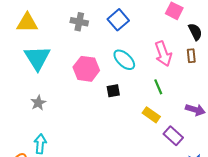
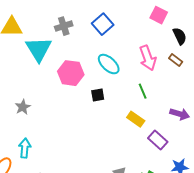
gray cross: (79, 22) -> (64, 26), turned -30
brown rectangle: (191, 56) -> (176, 60), turned -48
cyan triangle: (37, 58) -> (39, 49), moved

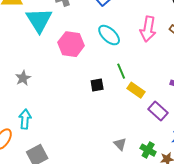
pink arrow: (148, 58) -> (148, 29), turned 30
green line: (143, 91) -> (121, 71), moved
black square: (98, 95) -> (97, 85), moved

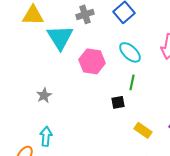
green line: (121, 71) -> (132, 82), moved, turned 35
yellow rectangle: (136, 90) -> (143, 130), moved

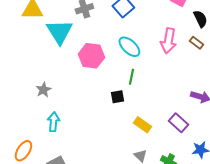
cyan arrow: (46, 136) -> (53, 122), moved

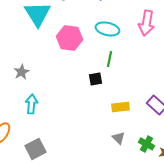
cyan ellipse: (129, 47) -> (108, 29), turned -30
yellow rectangle: (142, 125) -> (120, 107), turned -42

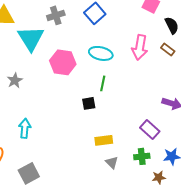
gray star: (22, 72) -> (15, 80), moved
yellow rectangle: (120, 107) -> (104, 140), moved
green cross: (146, 144) -> (142, 156), moved, turned -35

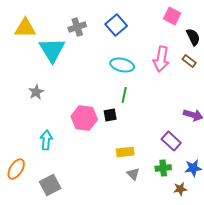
pink hexagon: (63, 62) -> (84, 118), moved

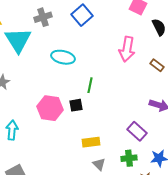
brown rectangle: (189, 61) -> (157, 65), moved
cyan ellipse: (122, 65) -> (63, 57), moved

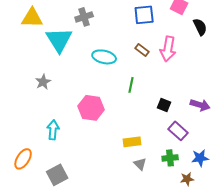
blue square: (82, 15) -> (144, 15), moved, turned 35
brown rectangle: (157, 65) -> (142, 50), moved
black square: (76, 105) -> (164, 105), moved, turned 32

